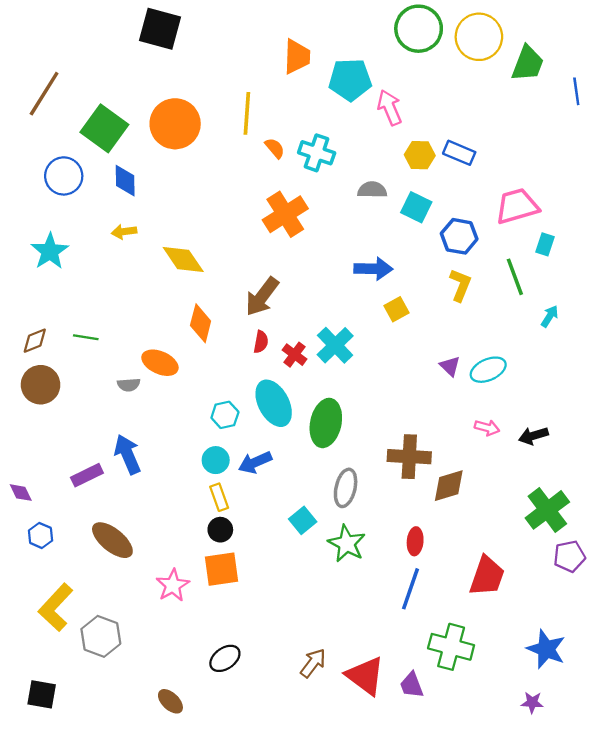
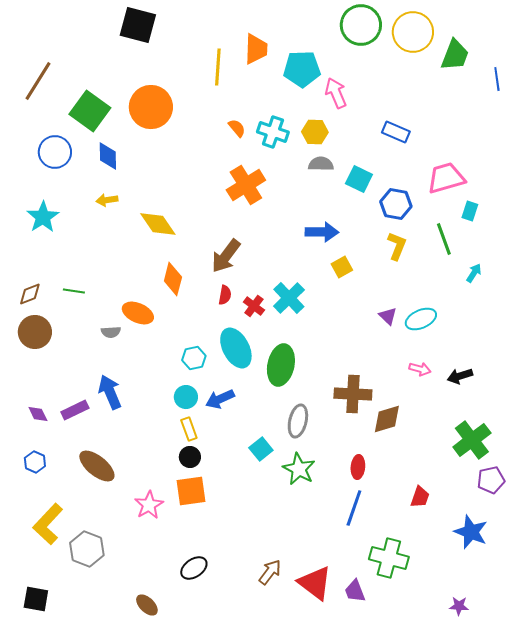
yellow line: (247, 113) -> (218, 67), moved
yellow hexagon: (420, 155) -> (315, 132), moved
purple diamond: (21, 493) -> (38, 414), moved
red trapezoid: (487, 576) -> (420, 497), size x0.6
blue star: (546, 649) -> (471, 532), moved

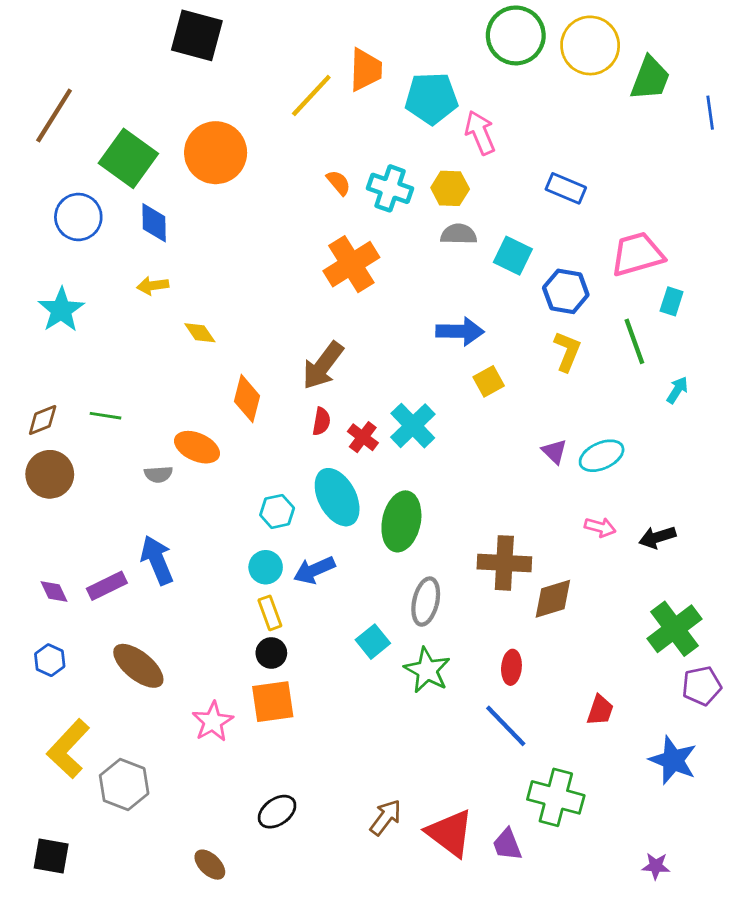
yellow line: (218, 67) -> (311, 95), turned 39
yellow diamond: (158, 224) -> (200, 333), moved, size x0.6
blue line: (354, 508) -> (506, 726), turned -63

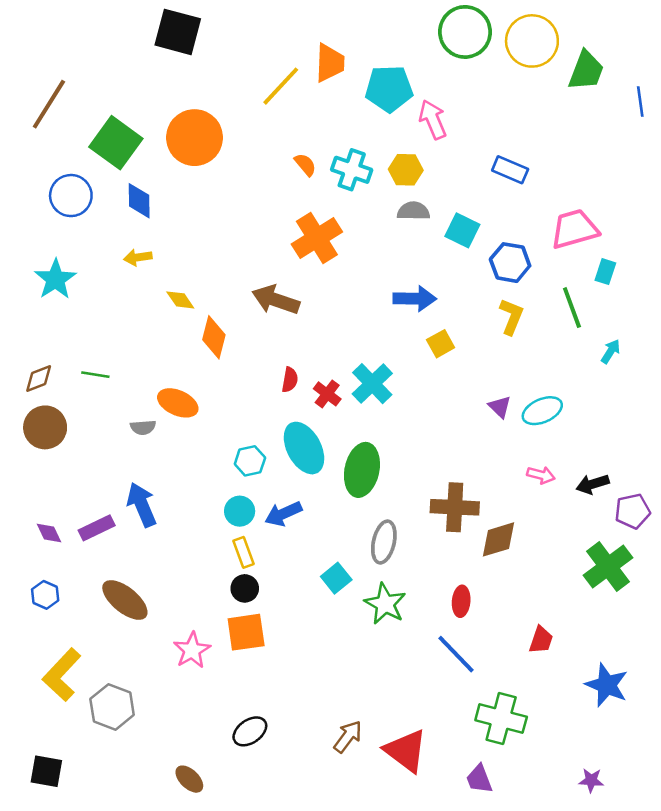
brown arrow: (323, 366) -> (276, 300), moved, turned 72
orange diamond: (247, 399) -> (214, 337), moved
purple pentagon: (702, 686) -> (632, 511), moved
purple trapezoid: (507, 845) -> (479, 779), moved

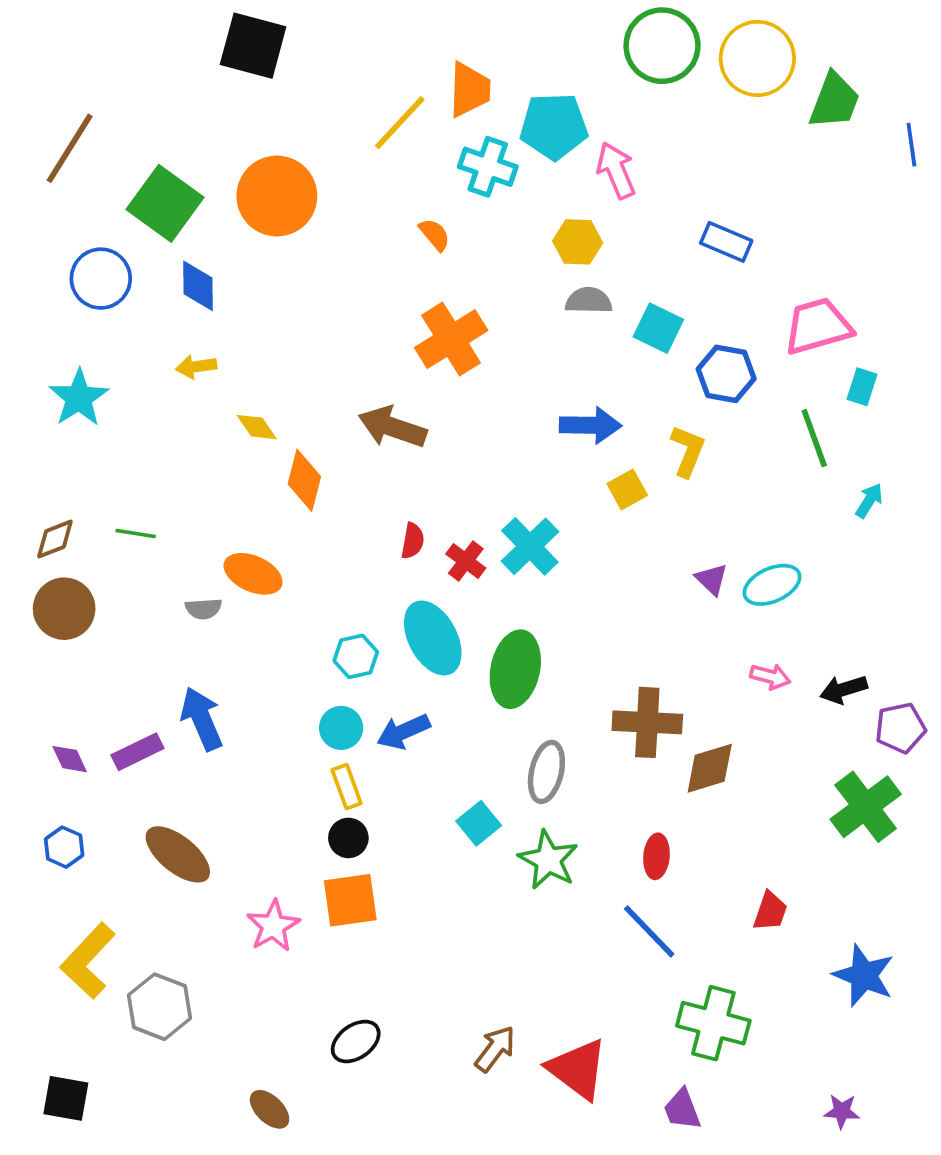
cyan cross: (352, 170) -> (488, 167), moved
yellow L-shape: (511, 317) -> (688, 451), moved

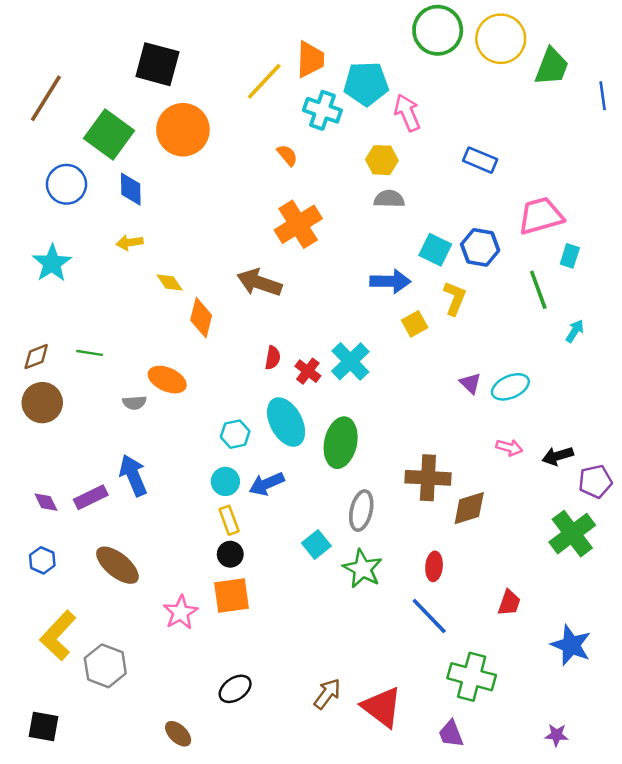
black square: (253, 46) -> (157, 64), moved
cyan square: (658, 328) -> (435, 250), moved

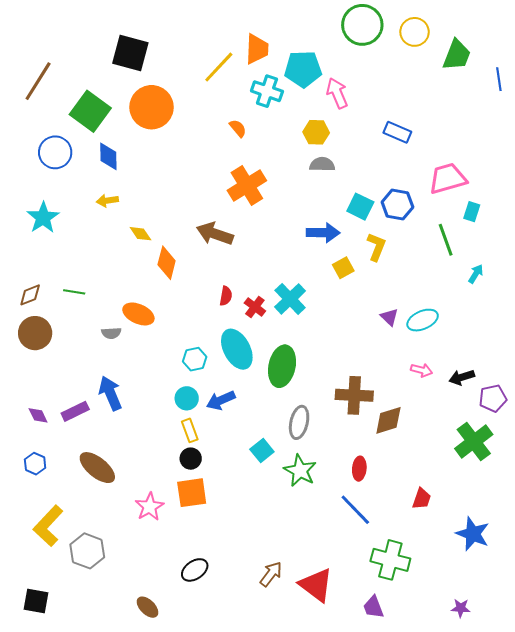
yellow circle: (501, 39) -> (415, 32), size x0.7

